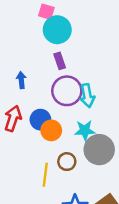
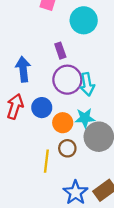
cyan circle: (57, 30) -> (84, 20), moved
blue arrow: (21, 80) -> (23, 69), size x1.5
orange circle: (51, 130) -> (63, 123), moved

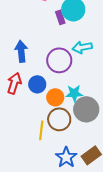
purple rectangle: (60, 51) -> (60, 17), moved
cyan arrow: (87, 84) -> (82, 47), moved, turned 90
brown circle: (67, 148) -> (59, 119), size x1.5

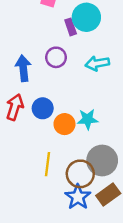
purple circle: (59, 60) -> (56, 57), moved, size x0.7
gray circle: (86, 109) -> (102, 161), moved
brown circle: (59, 119) -> (80, 174), moved

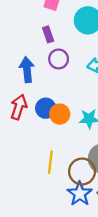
purple rectangle: (71, 27) -> (48, 34), moved
orange circle: (64, 124) -> (60, 114), moved

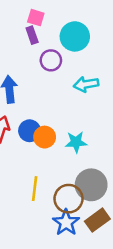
purple rectangle: (48, 34) -> (32, 35), moved
purple circle: (59, 59) -> (51, 60), moved

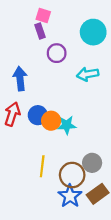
cyan circle: (75, 36) -> (93, 32), moved
cyan star: (76, 142) -> (67, 125), moved
gray circle: (91, 185) -> (92, 163), size x0.7

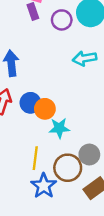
purple circle: (57, 53) -> (62, 20), moved
cyan star: (67, 125) -> (59, 128), moved
blue star: (70, 196) -> (44, 186), moved

